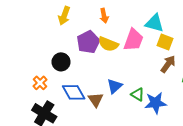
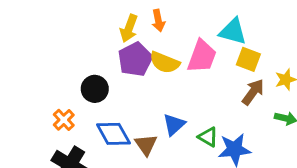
yellow arrow: (64, 16) -> (129, 28), moved

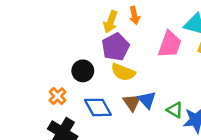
yellow semicircle: (165, 62) -> (123, 72), moved
blue triangle: (174, 125) -> (147, 100), turned -30
brown triangle: (146, 145) -> (132, 102), moved

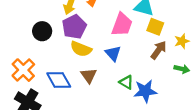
black circle: (83, 71) -> (42, 31), moved
orange cross: (58, 96) -> (23, 70), size x1.5
blue triangle: (147, 100) -> (113, 53), moved

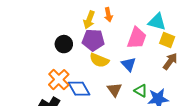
purple pentagon: (74, 27) -> (93, 40), turned 30
orange cross: (23, 70) -> (59, 80), moved
brown triangle: (89, 76) -> (114, 90), moved

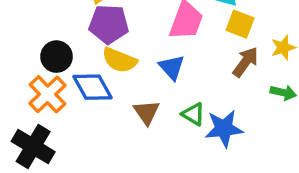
black circle: (64, 44) -> (57, 57), moved
blue diamond: (79, 89) -> (93, 87), moved

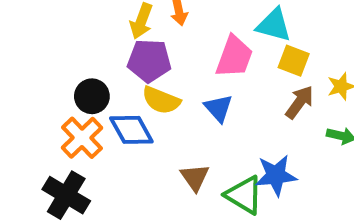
brown triangle: (146, 112) -> (195, 177), moved
green triangle: (193, 114) -> (244, 195), moved, size x1.5

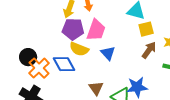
pink trapezoid: (234, 57) -> (96, 30), moved
yellow square: (294, 61) -> (146, 29), turned -35
black circle: (92, 96) -> (28, 57), moved

